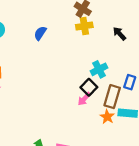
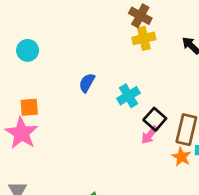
blue semicircle: (40, 33) -> (87, 83), moved
cyan cross: (99, 69) -> (128, 96), moved

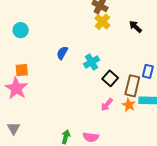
yellow cross: (144, 38) -> (102, 22), turned -35
pink arrow: (150, 135) -> (107, 105), moved

